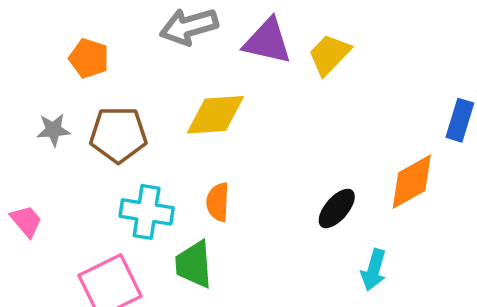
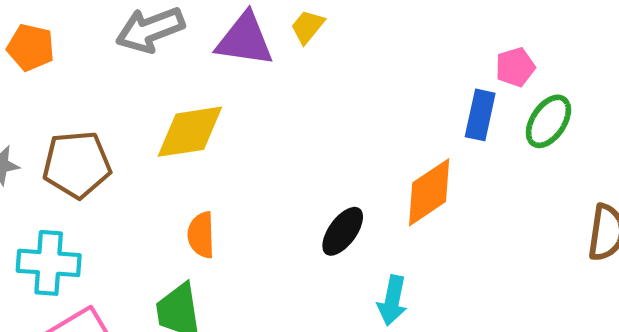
yellow trapezoid: (329, 55) -> (307, 27), moved, size x0.7
orange pentagon: (89, 58) -> (31, 47), moved
cyan cross: (147, 212) -> (49, 263), moved

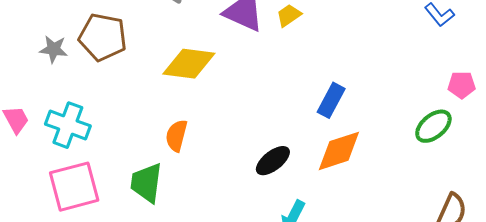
pink pentagon: (515, 67) -> (462, 85), moved
blue rectangle: (480, 115) -> (331, 100), moved
brown pentagon: (77, 164) -> (103, 37), moved

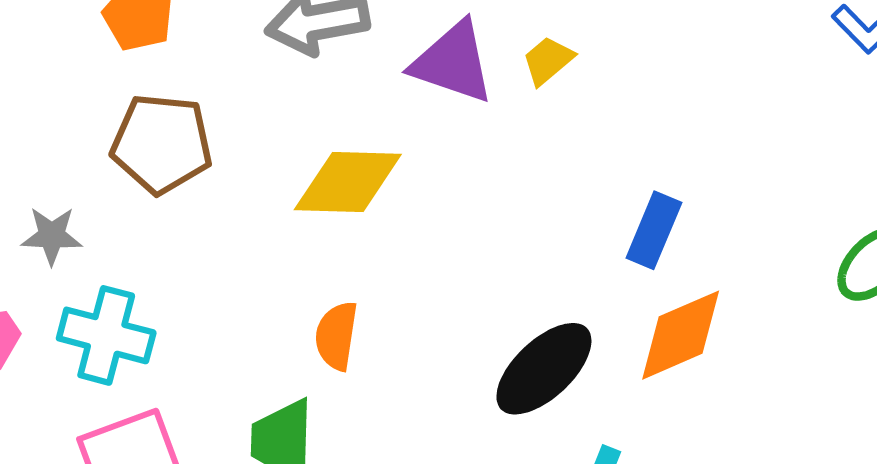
gray star: (54, 49) -> (52, 236), moved
black ellipse: (273, 161) -> (544, 369), size x1.4

